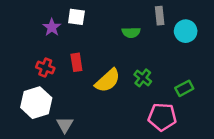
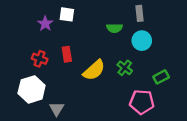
cyan circle: (186, 31) -> (142, 41), moved

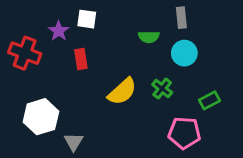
red rectangle: (67, 54) -> (81, 59), moved
red cross: (40, 59) -> (25, 53), moved, size x1.5

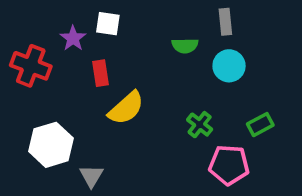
green cross: (162, 89) -> (200, 125), moved
yellow semicircle: (122, 92) -> (126, 108), moved

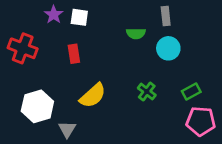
purple star: (73, 38) -> (54, 15), moved
yellow semicircle: (126, 108) -> (93, 96), moved
pink pentagon: (229, 165) -> (201, 121), moved

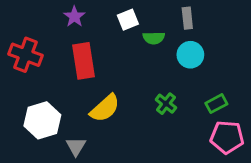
purple star: (54, 15) -> (74, 17), moved
white square: (79, 17) -> (128, 20), moved, turned -30
red rectangle: (74, 54) -> (84, 61), size x1.6

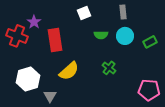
purple star: (74, 17) -> (34, 22), moved
green semicircle: (154, 38) -> (101, 35), moved
green rectangle: (216, 104) -> (150, 42), moved

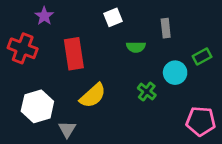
gray rectangle: (123, 12) -> (166, 28), moved
purple star: (34, 22) -> (44, 16), moved
cyan circle: (125, 36) -> (175, 73), moved

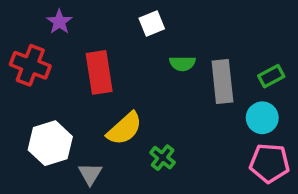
gray rectangle: (166, 28) -> (222, 82), moved, size x1.6
cyan circle: (175, 73) -> (262, 118), moved
green cross: (147, 92) -> (163, 158), moved

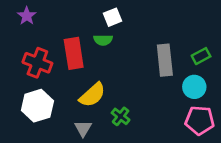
purple star: (59, 22) -> (27, 16), moved
green semicircle: (183, 63) -> (103, 40), moved
red cross: (30, 65) -> (37, 63), moved
gray triangle: (90, 174) -> (83, 128), moved

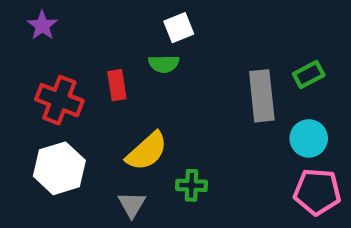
red rectangle: (74, 53) -> (117, 85), size x0.6
green rectangle: (201, 56) -> (309, 75), moved
green cross: (121, 116) -> (191, 185), turned -36

